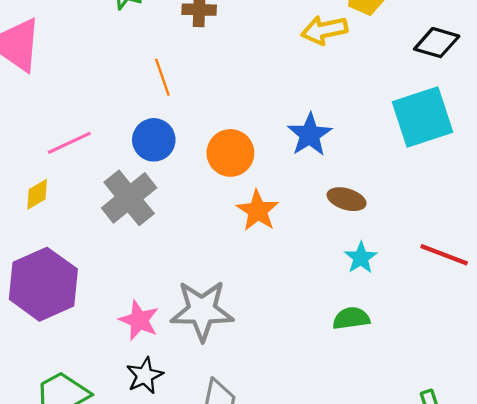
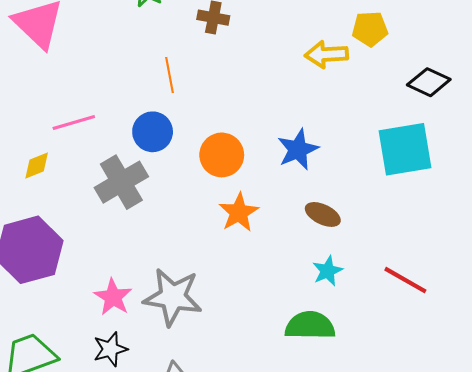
green semicircle: (351, 318) -> (310, 326), size x1.4

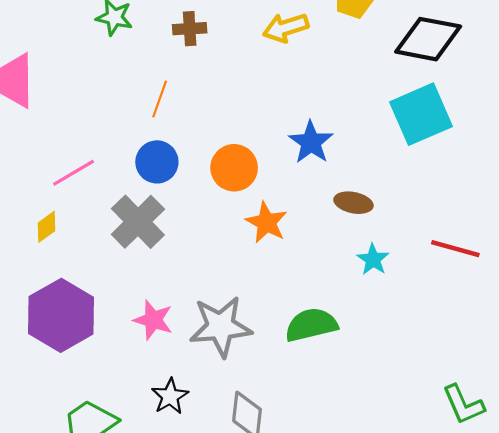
yellow arrow: (326, 54) -> (286, 28), moved
orange line: (169, 75) -> (160, 99), turned 44
black diamond: (429, 82) -> (428, 39), size x1.5
pink star: (113, 297) -> (153, 320), moved
green semicircle: (310, 326) -> (311, 325), moved

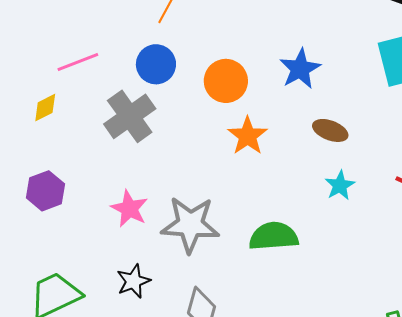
purple hexagon: (61, 315) -> (45, 191), size x0.6

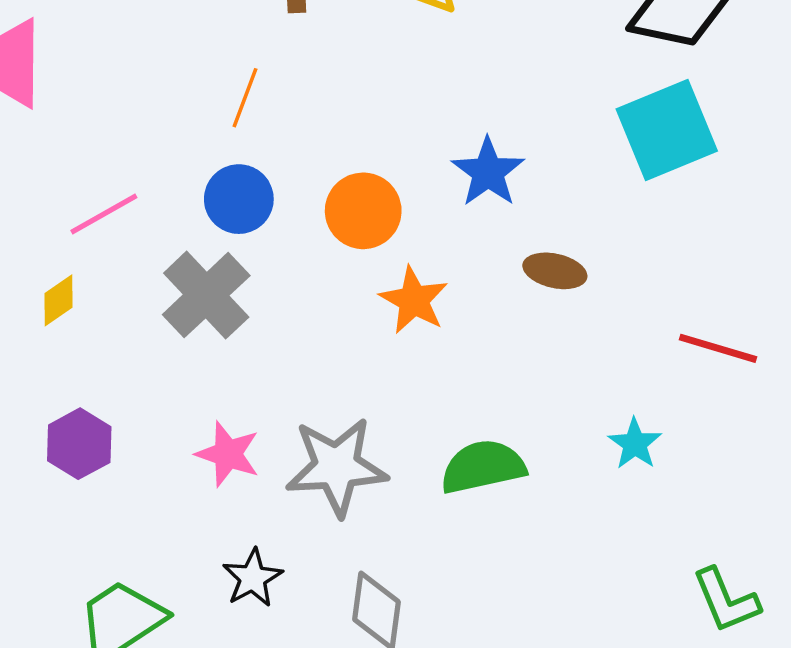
cyan star: (340, 185) -> (635, 444), moved

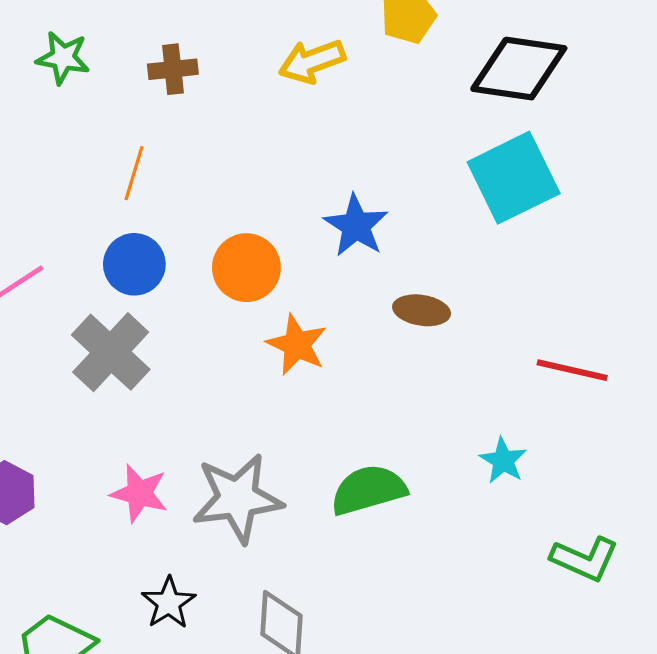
green L-shape: (726, 600) -> (585, 559), moved, turned -40

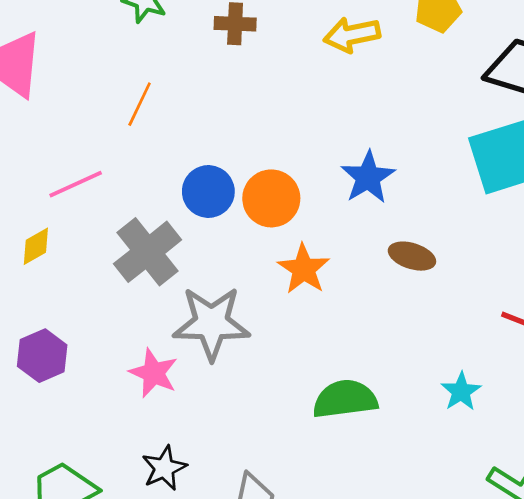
orange line: (134, 173) -> (140, 104), moved
blue circle: (134, 264) -> (208, 192), moved
gray star: (237, 498) -> (211, 323), moved

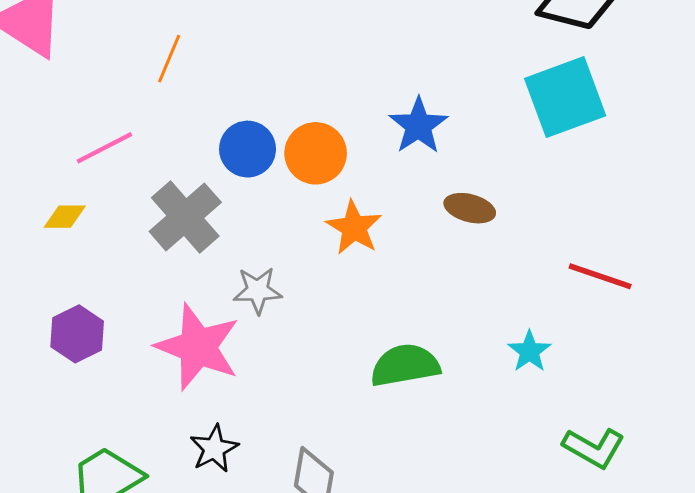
yellow diamond: (36, 246) -> (65, 217), turned 33
gray star: (211, 323) -> (258, 290), size x0.6
pink star: (154, 373) -> (198, 347), size x1.6

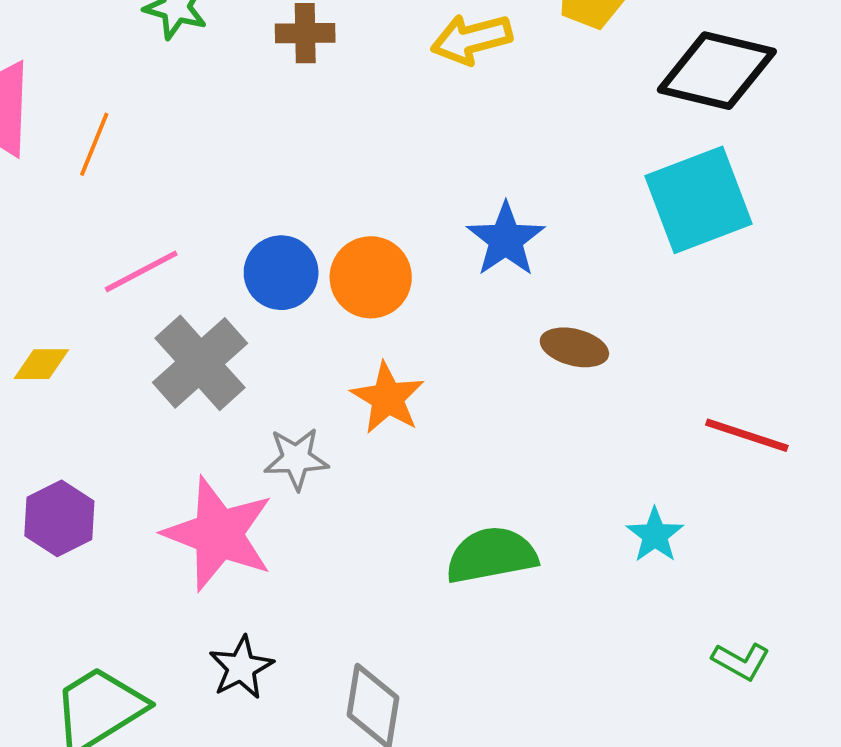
orange line: (169, 59) -> (94, 144), moved
pink line: (104, 148) -> (141, 271), moved
orange star: (354, 228) -> (388, 398), moved
green L-shape: (594, 448) -> (741, 661), size x0.7

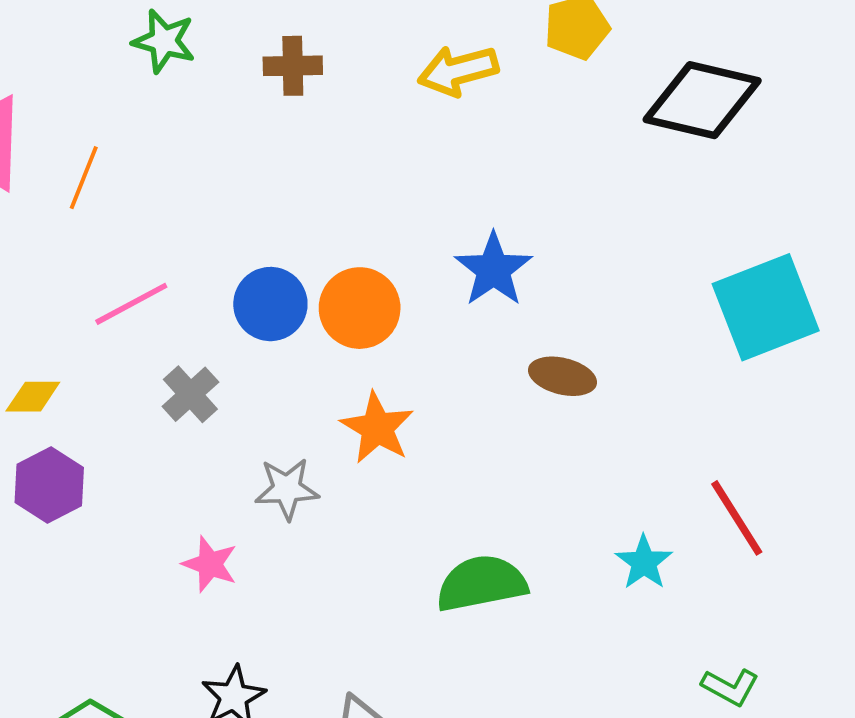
cyan square: (698, 200) -> (766, 307), moved
gray cross: (200, 363) -> (190, 394), size x0.6
red line: (747, 435) -> (737, 518), moved, turned 40
purple hexagon: (59, 518) -> (49, 485), moved
pink star: (218, 534) -> (210, 564), size x0.5

